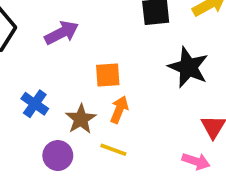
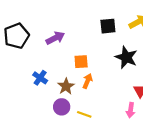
yellow line: (113, 150) -> (84, 114), moved
purple circle: (58, 156) -> (62, 107), moved
pink arrow: (196, 161) -> (131, 110), turned 80

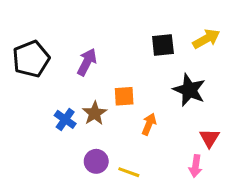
purple arrow: (55, 38) -> (87, 62), turned -36
orange arrow: (87, 81) -> (149, 124), moved
brown star: (66, 86) -> (95, 113), moved

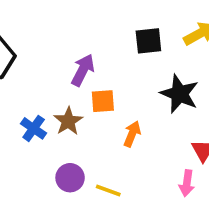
purple arrow: (87, 62) -> (83, 70), moved

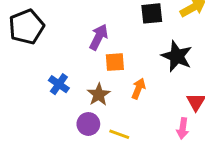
brown star: (68, 121) -> (99, 95), moved

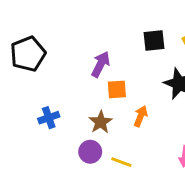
blue cross: (59, 84) -> (49, 118), moved, turned 36

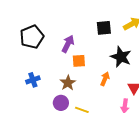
black pentagon: (28, 54) -> (32, 37), moved
orange arrow: (141, 116) -> (105, 79), moved

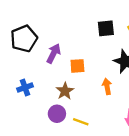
purple arrow: (68, 44) -> (54, 53), moved
orange arrow: (105, 79) -> (107, 86), turned -32

